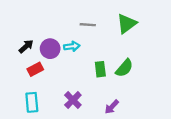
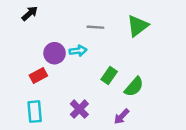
black arrow: (26, 46) -> (30, 13), moved
green semicircle: (124, 68) -> (134, 87), moved
green rectangle: (100, 69) -> (109, 76), turned 42

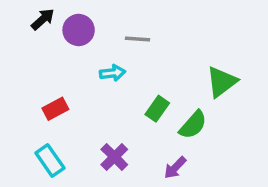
green triangle: (138, 26) -> (222, 82), moved
purple circle: (55, 53) -> (79, 30), moved
cyan rectangle: (35, 112) -> (50, 161), turned -30

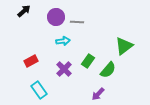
purple circle: (79, 30) -> (56, 17), moved
purple cross: (114, 157) -> (64, 69), moved
cyan rectangle: (50, 161) -> (39, 90), moved

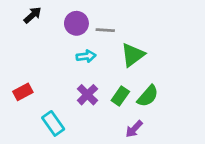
green triangle: (124, 46) -> (133, 55), moved
red rectangle: (31, 61) -> (23, 92), moved
green rectangle: (88, 61) -> (120, 96), moved

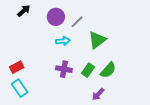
gray line: (105, 30) -> (77, 22), turned -48
purple cross: (87, 95) -> (64, 69), turned -35
cyan rectangle: (53, 123) -> (20, 88), moved

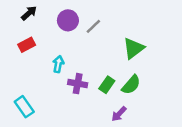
green triangle: (97, 40) -> (134, 48), moved
cyan arrow: (63, 41) -> (58, 64), moved, turned -72
red rectangle: (17, 67) -> (27, 45), moved

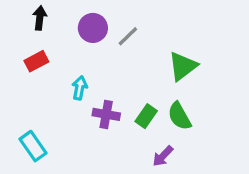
black arrow: (29, 13) -> (40, 18), turned -42
green semicircle: (131, 85) -> (179, 116), turned 110

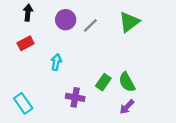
green triangle: (183, 66) -> (129, 22), moved
purple cross: (106, 114) -> (75, 97), moved
purple arrow: (163, 156) -> (127, 107), moved

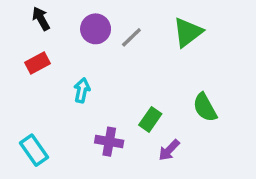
black arrow: (28, 13) -> (41, 19), turned -35
green semicircle: (127, 82) -> (205, 107), moved
purple arrow: (127, 107) -> (169, 150), moved

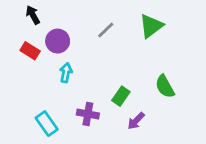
purple circle: (96, 29) -> (58, 41), moved
red rectangle: (37, 63) -> (30, 51), turned 60
cyan rectangle: (34, 150) -> (47, 124), moved

